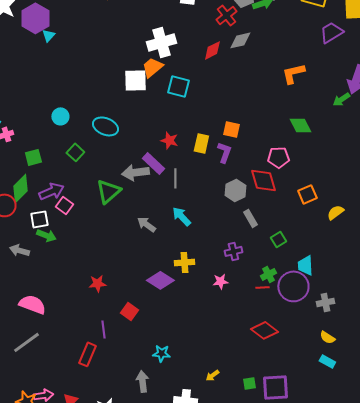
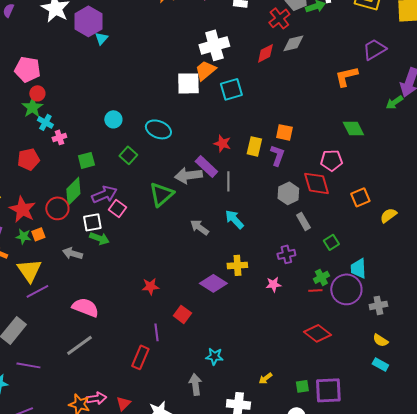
purple trapezoid: (331, 32) -> (374, 49), moved
cyan square: (178, 86) -> (231, 89), turned -30

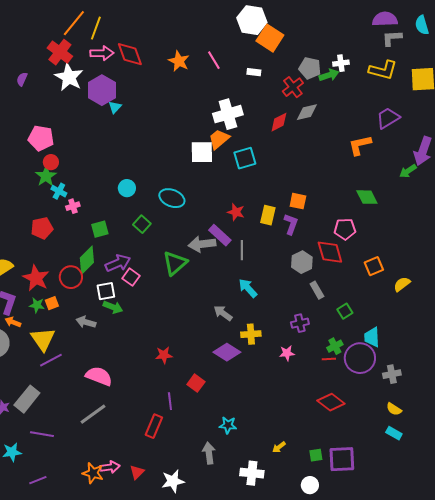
gray arrow: (199, 227) -> (223, 313), moved

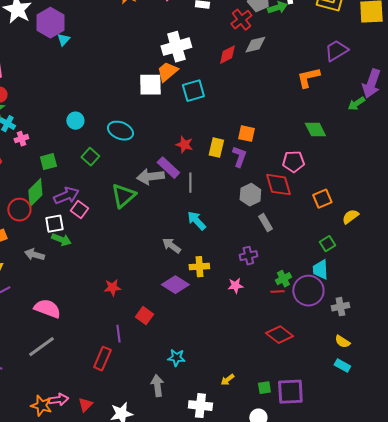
green square: (345, 311) -> (327, 244), moved

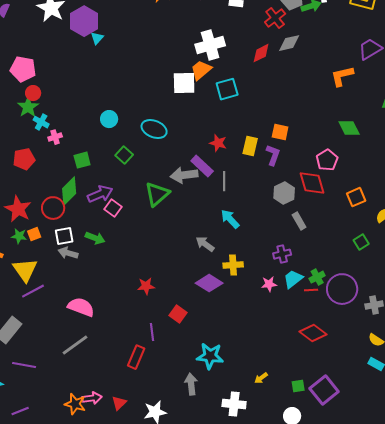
pink pentagon: (293, 162) -> (327, 160), turned -30
white square: (54, 224) -> (64, 236), moved
cyan trapezoid: (320, 270) -> (293, 279), moved, turned 55
cyan star: (176, 358) -> (210, 356), size x1.5
purple square: (290, 392) -> (324, 390), turned -36

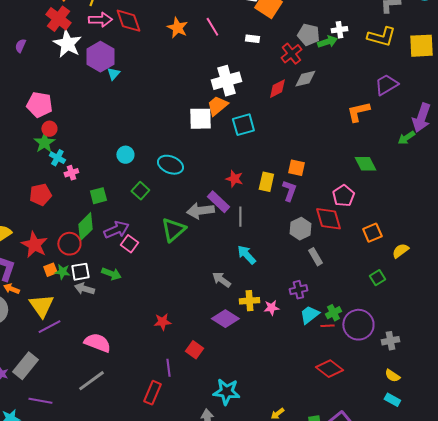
green star: (19, 236) -> (62, 272), moved
pink star: (269, 284) -> (271, 308), moved

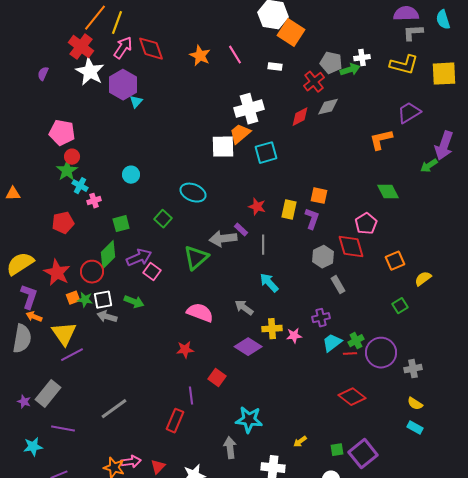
pink arrow: (100, 20) -> (123, 48), turned -55
cyan circle: (125, 155) -> (131, 175), moved
purple rectangle: (218, 202) -> (241, 230), size x0.6
pink semicircle: (97, 343) -> (200, 313), moved

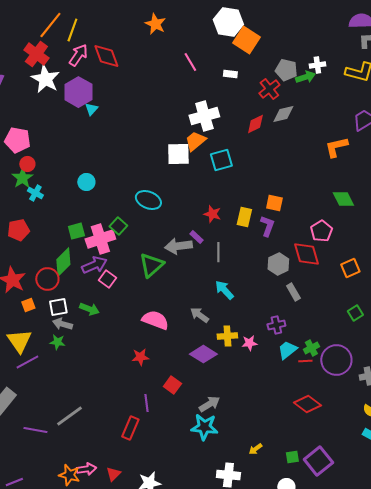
orange star: (200, 56) -> (155, 24), moved
pink cross: (94, 201) -> (100, 239), moved, size x2.0
green star: (85, 300) -> (57, 342), moved
purple line: (63, 429) -> (35, 430), moved
gray arrow: (230, 448) -> (209, 404), moved, turned 65

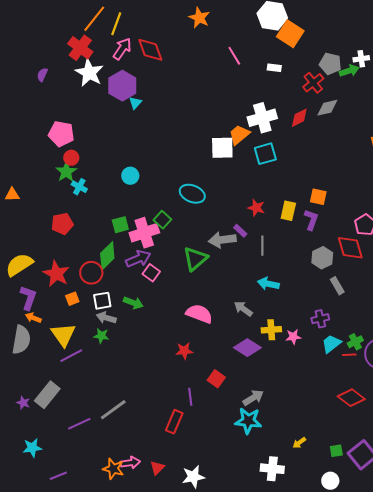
white cross: (204, 116) -> (262, 118), moved
cyan arrow: (224, 290) -> (268, 284), turned -35
purple line: (35, 430) -> (79, 424), turned -35

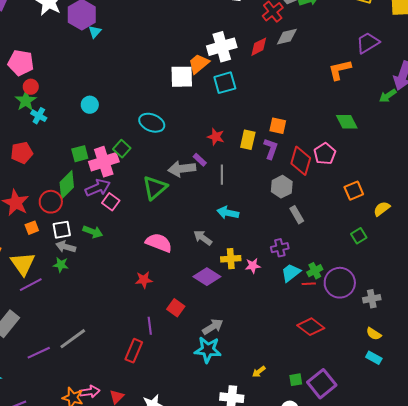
red diamond: (350, 248) -> (301, 161), moved, turned 32

